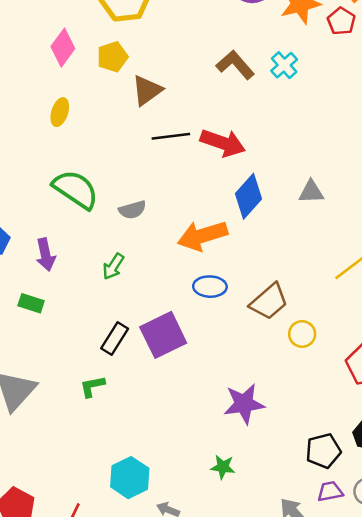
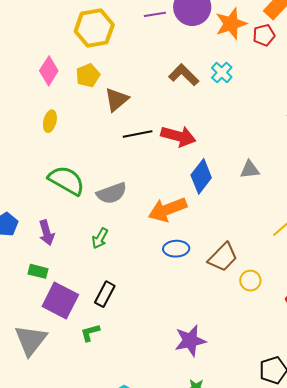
red pentagon: (341, 21) -> (264, 35), turned 30
gray semicircle: (132, 210) -> (112, 193), size x1.4
purple square: (163, 335) -> (60, 301), moved, turned -33
purple star: (244, 404) -> (190, 341), moved

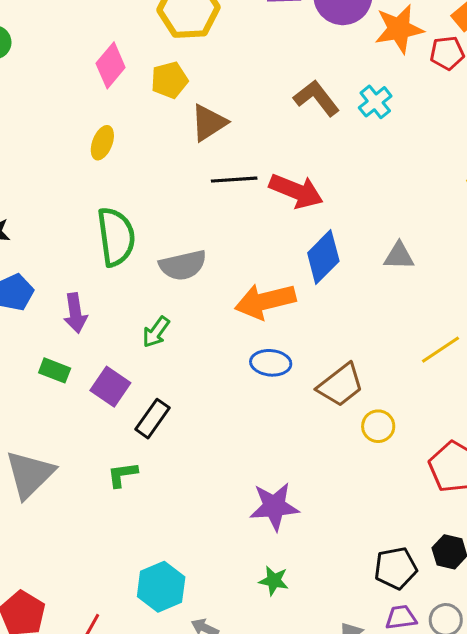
green semicircle: (66, 180) -> (116, 237), turned 45
purple square: (60, 301) -> (110, 387), moved, size x0.7

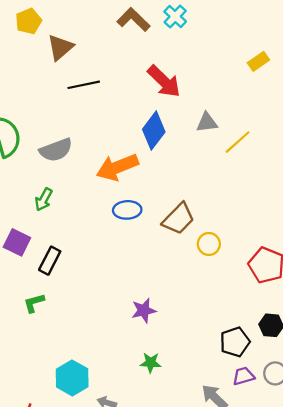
red arrow: (296, 191) -> (164, 81), moved, turned 30
yellow line: (440, 350) -> (238, 142), moved
purple star: (274, 506) -> (144, 310), size x0.7

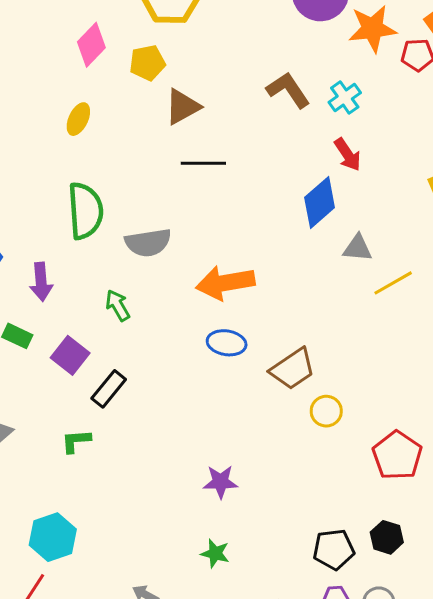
red arrow: (164, 81) -> (348, 155), moved, size x0.7
blue diamond: (154, 131) -> (320, 203), moved
green arrow: (44, 199) -> (118, 305), turned 110
cyan hexagon: (72, 378) -> (53, 537), moved

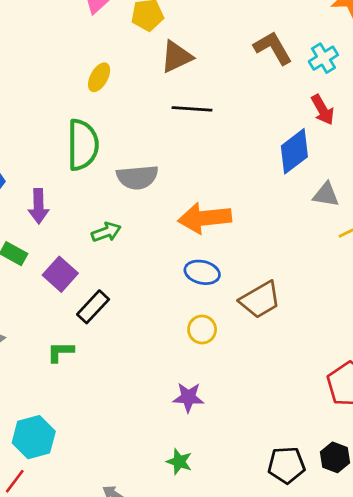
yellow ellipse: (78, 119) -> (99, 77), moved
green arrow: (118, 305) -> (106, 232), turned 96
yellow circle: (326, 411) -> (202, 329), moved

